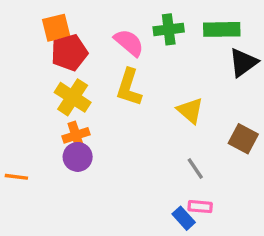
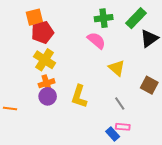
green rectangle: (222, 29) -> (136, 18), turned -45
pink semicircle: (129, 43) -> (96, 40), moved
yellow L-shape: (129, 87) -> (79, 96), moved

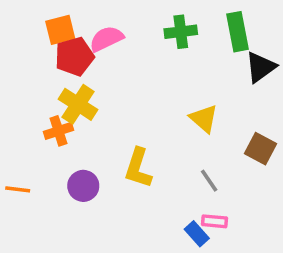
green rectangle: (136, 18) -> (237, 32), turned -55
pink semicircle: (96, 40) -> (106, 39), moved, turned -66
orange cross: (47, 83) -> (58, 131), moved
purple circle: (48, 96) -> (83, 186), moved

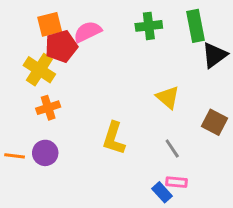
yellow cross: (78, 104) -> (39, 70), moved
purple circle: (83, 186) -> (45, 153), moved

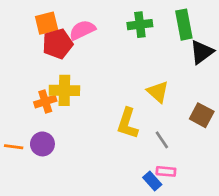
yellow cross: (39, 70) -> (64, 90), moved, turned -32
yellow L-shape: (114, 138) -> (128, 123), moved

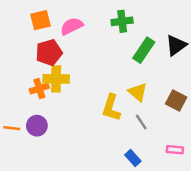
green rectangle: (184, 25) -> (144, 50), moved, turned 45
red pentagon: (58, 44) -> (49, 53), moved
yellow triangle: (158, 92) -> (138, 92), moved
pink rectangle: (166, 171) -> (175, 150), moved

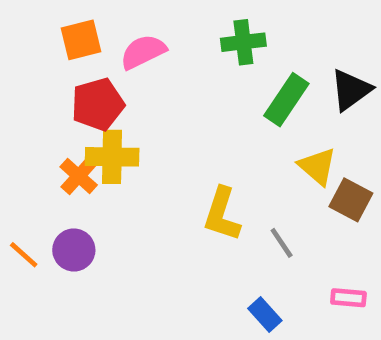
orange cross: (39, 88) -> (79, 176), turned -30
yellow triangle: (138, 92) -> (317, 166), moved
orange line: (12, 128) -> (24, 255), turned 35

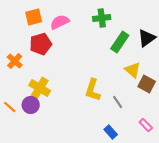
yellow cross: (112, 157) -> (40, 88), moved, turned 30
orange cross: (79, 176) -> (15, 61), moved
pink rectangle: (348, 298) -> (146, 125), turned 40

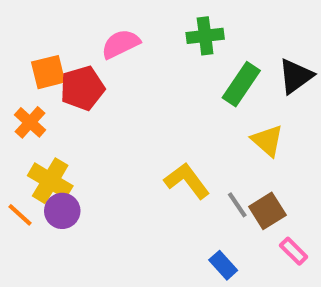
orange square: (34, 17) -> (48, 72), moved
brown square: (147, 84) -> (267, 211), moved, turned 30
yellow cross: (40, 88) -> (50, 181), moved
yellow L-shape: (93, 90) -> (187, 181), turned 125

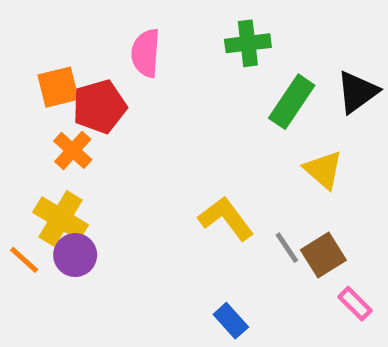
pink semicircle: (121, 44) -> (146, 53), turned -60
orange cross: (30, 122) -> (73, 150), moved
blue rectangle: (223, 265) -> (231, 321), moved

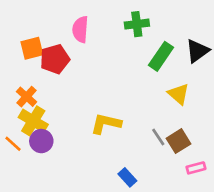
orange cross: (73, 150) -> (27, 97), moved
yellow L-shape: (226, 219) -> (106, 124), moved, turned -40
pink rectangle: (355, 304) -> (196, 168), turned -60

